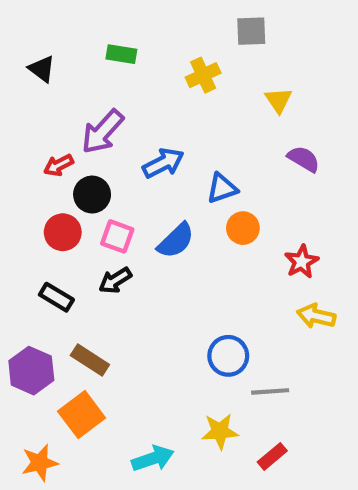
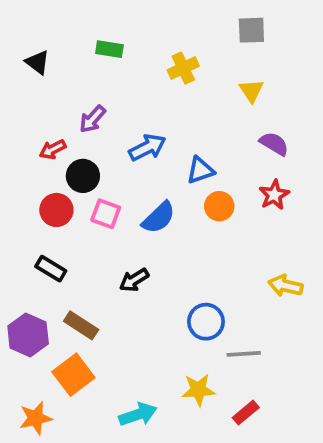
gray square: (251, 31) -> (251, 30), moved
purple arrow: (103, 132) -> (92, 119), size x0.7
red star: (302, 262) -> (274, 195), moved
black arrow: (115, 280) -> (134, 280), moved

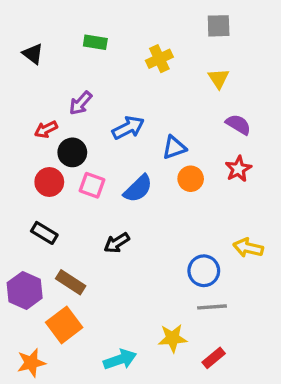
blue circle: (206, 322) -> (204, 271), moved

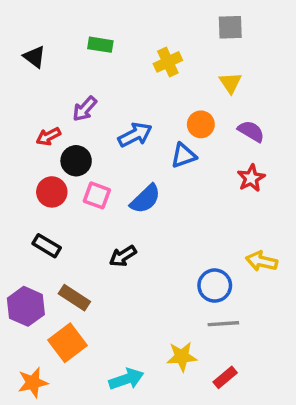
orange circle: (191, 179) -> (201, 124), moved

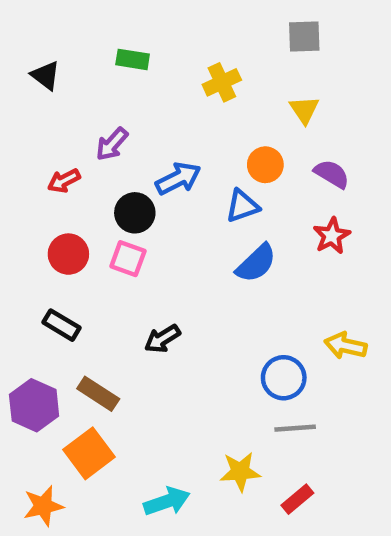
black circle: (76, 161) -> (135, 213), moved
blue semicircle: (145, 199) -> (256, 263), moved

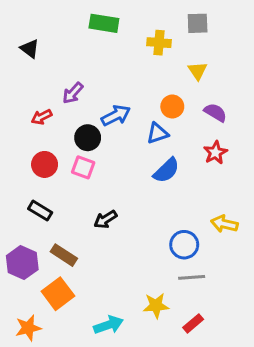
green rectangle: (133, 59) -> (104, 23), moved, size x1.4
yellow cross: (222, 82) -> (159, 43), moved, turned 30

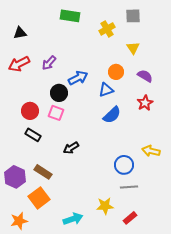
yellow cross: (159, 43) -> (107, 29), turned -35
black triangle: (30, 49) -> (20, 33), turned -48
red arrow: (42, 117) -> (19, 64), moved, size x1.5
black rectangle: (40, 211) -> (33, 135), moved

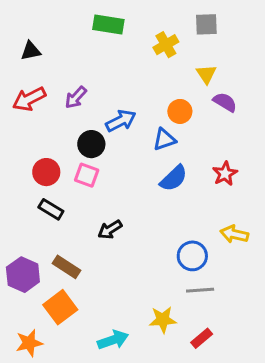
purple semicircle: (145, 76) -> (225, 102), moved
red star: (145, 103) -> (225, 174), moved

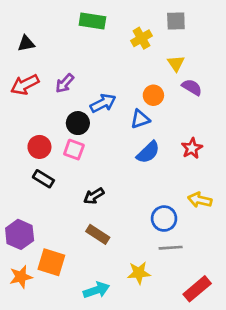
brown rectangle: (66, 267) -> (98, 234), moved
orange square: (60, 307) -> (51, 262), turned -36
red rectangle: (202, 338) -> (197, 289), moved, size x1.5
orange star: (29, 343) -> (21, 277), moved

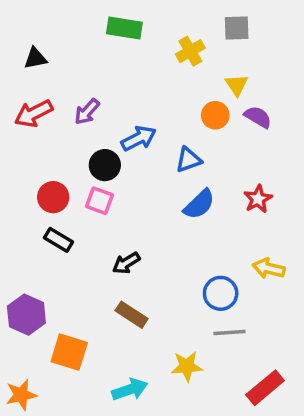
orange circle: (153, 95) -> (215, 115), moved
orange star: (21, 277) -> (21, 395), moved

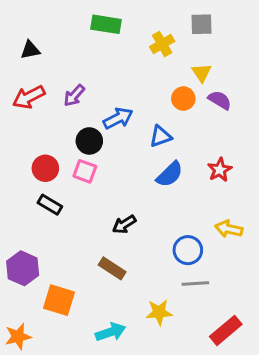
black arrow: (126, 263) -> (124, 224), moved

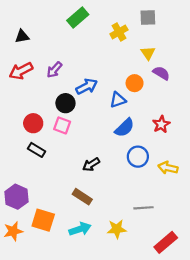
green rectangle: (106, 24) -> (78, 17), turned -50
orange circle: (183, 99) -> (135, 83), moved
blue circle: (188, 250) -> (138, 157), moved
cyan arrow: (111, 332) -> (80, 229), moved
orange star: (18, 337) -> (13, 231), moved

